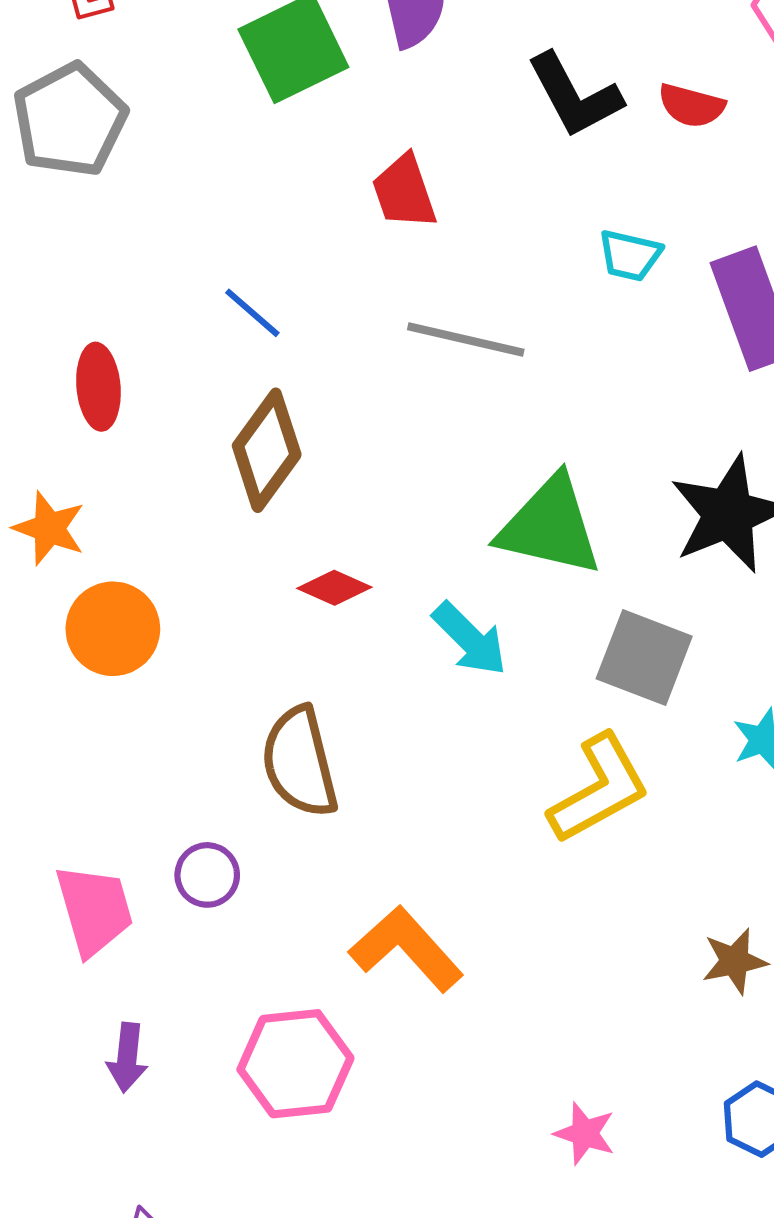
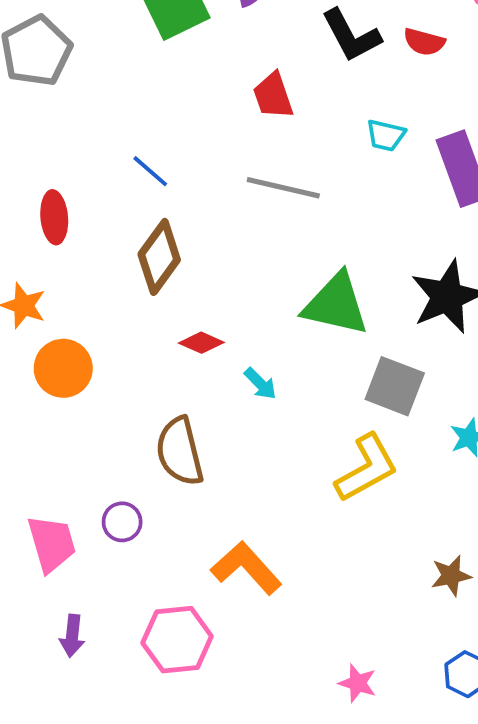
red trapezoid: (404, 192) -> (273, 96), moved
cyan arrow: (470, 639) -> (260, 384), moved, size x0.7

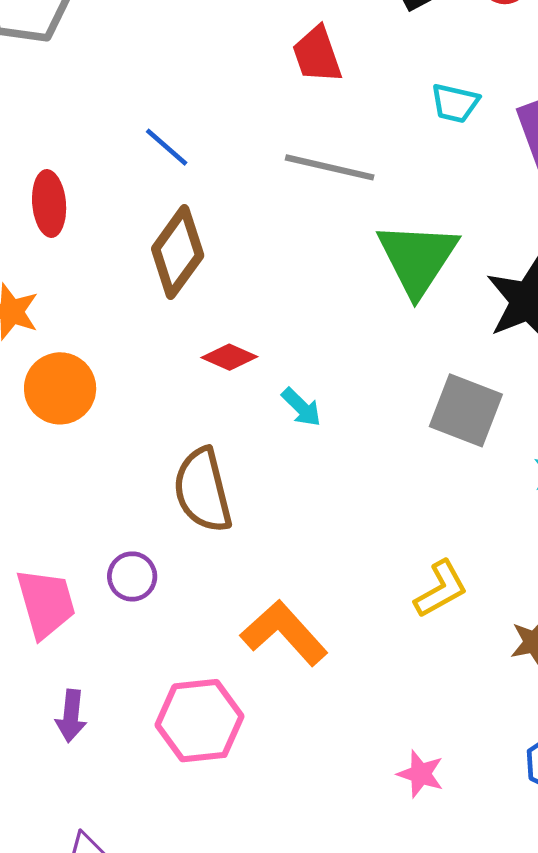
green triangle: (336, 304) -> (417, 258), moved, turned 50
yellow L-shape: (367, 468) -> (441, 589), moved, size x0.7

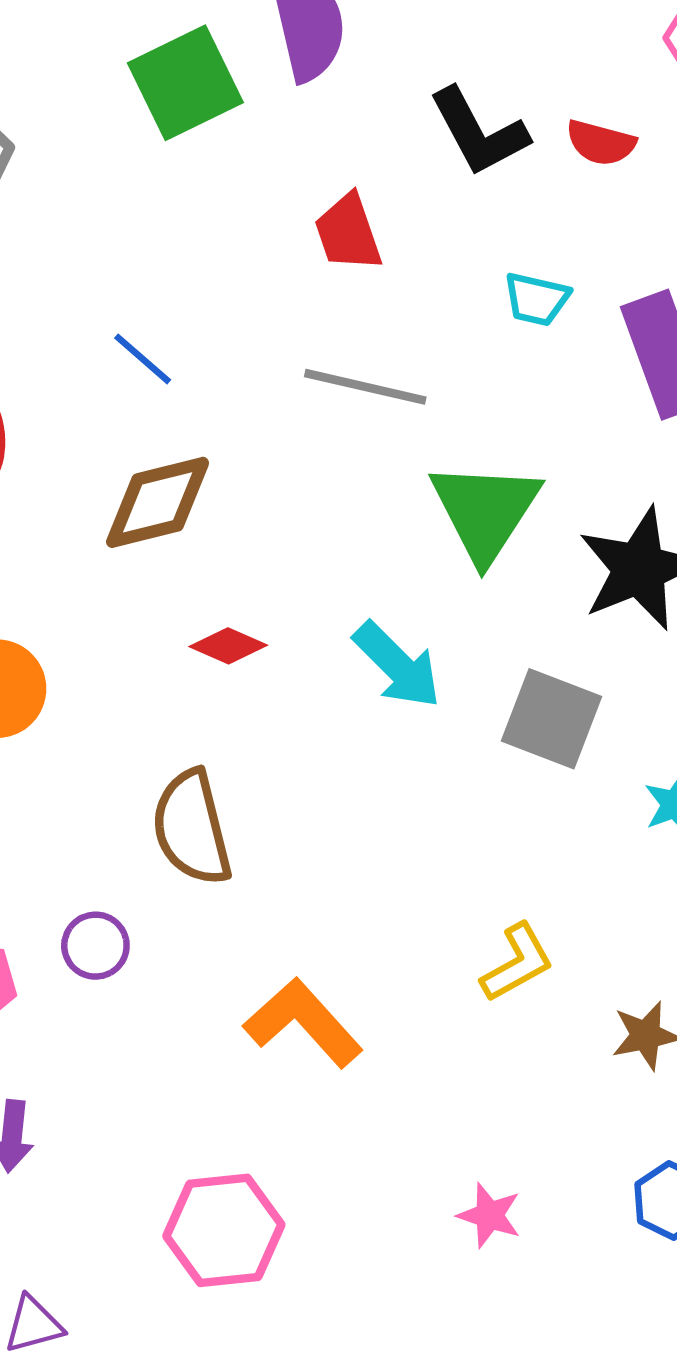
brown diamond: (178, 252) -> (158, 502), turned 40
cyan arrow: (301, 407) -> (397, 665), moved, size x1.6
pink hexagon: (200, 721) -> (224, 1230), moved

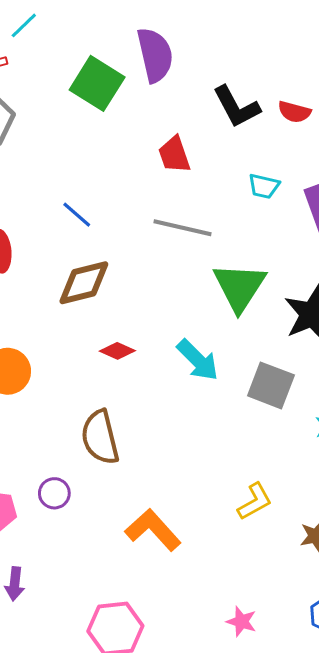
green square: (185, 83) -> (97, 83), turned -32

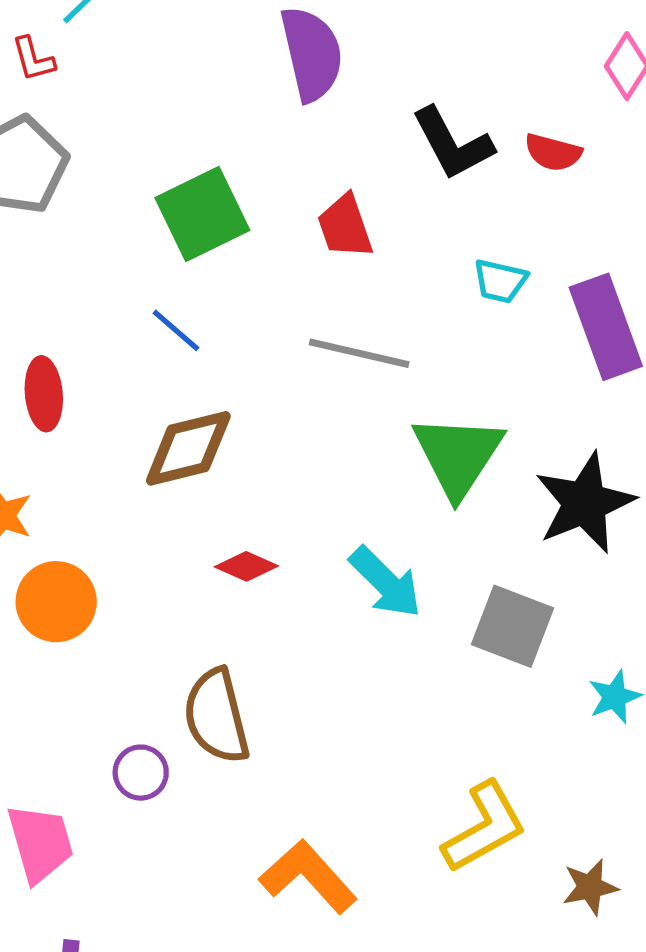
green square: (97, 83) -> (202, 214), moved, turned 32
purple circle: (54, 493) -> (141, 773), moved
yellow L-shape: (255, 501) -> (484, 827), size x1.4

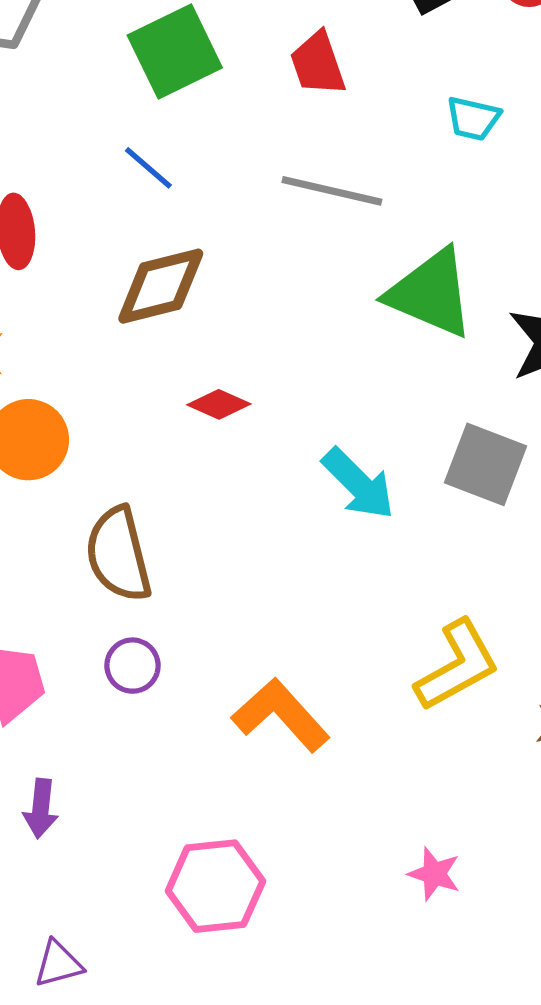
green triangle: (458, 455) -> (431, 293), turned -40
cyan arrow: (386, 582) -> (358, 484), moved
brown semicircle: (216, 716) -> (118, 554), moved
purple circle: (141, 773) -> (132, 666), moved

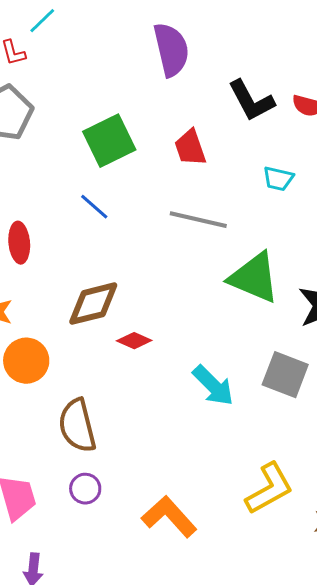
brown diamond: (161, 286) -> (93, 304), moved

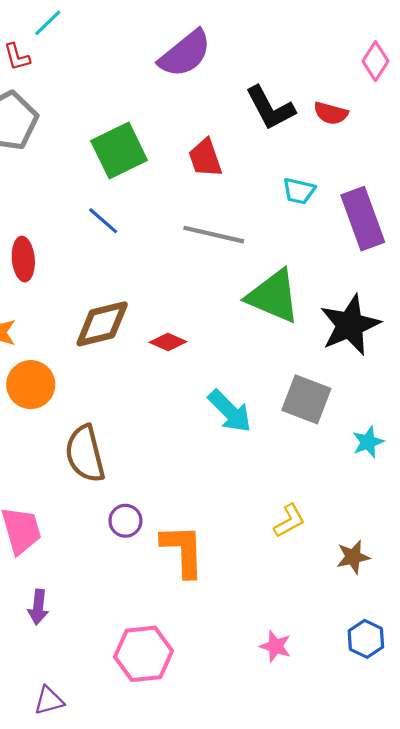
purple semicircle: (171, 50) -> (185, 54), turned 64
red diamond: (134, 341) -> (168, 342), moved
purple circle: (85, 489) -> (125, 521), moved
yellow L-shape: (269, 489) -> (289, 521), size x0.6
orange L-shape: (169, 517) -> (183, 551), turned 40

